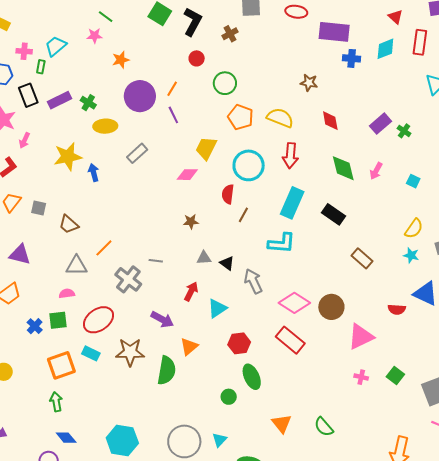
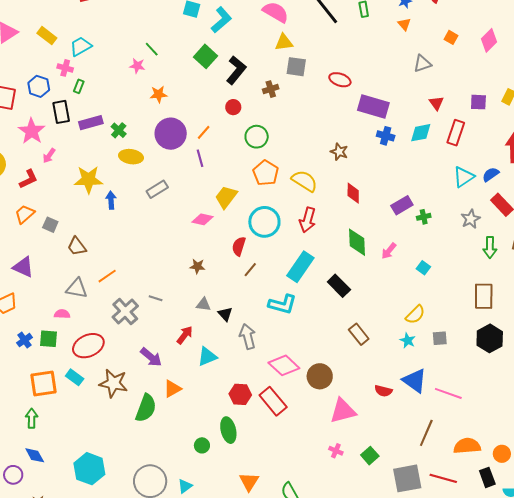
cyan trapezoid: (56, 46) -> (81, 46), moved
green cross: (404, 131) -> (424, 217), turned 32
red hexagon: (239, 343) -> (240, 394), moved

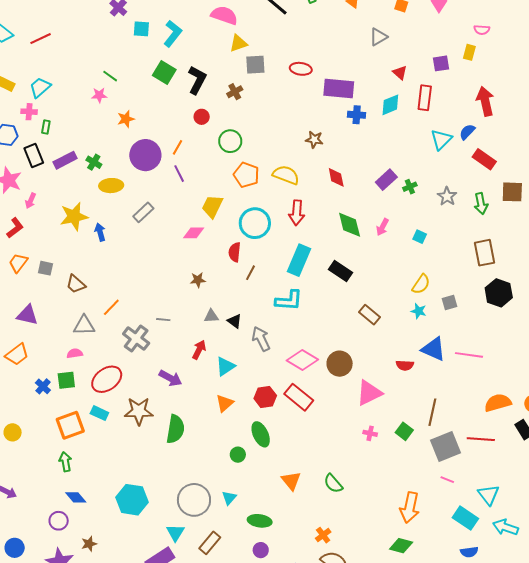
gray star: (471, 219) -> (447, 196), moved
orange triangle: (172, 389) -> (225, 403), moved
brown line: (426, 433) -> (432, 412), moved

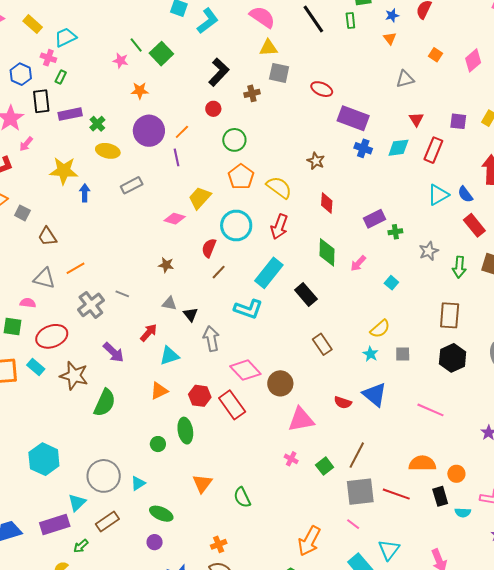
green square: (164, 73) -> (161, 54), moved
blue semicircle: (467, 132) -> (465, 194), turned -96
pink line: (469, 355) -> (430, 410), moved

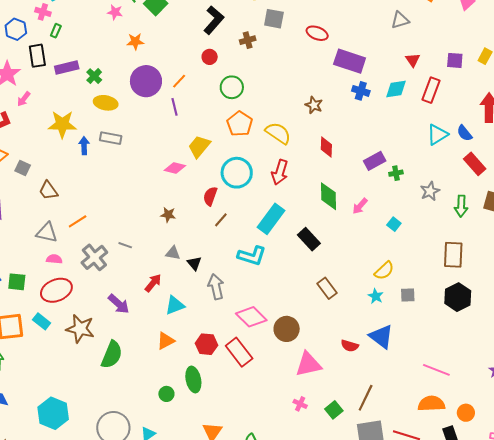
gray rectangle: (132, 185) -> (111, 138), moved, turned 40
pink semicircle: (28, 303) -> (54, 259), moved
pink line: (430, 410) -> (436, 370), moved

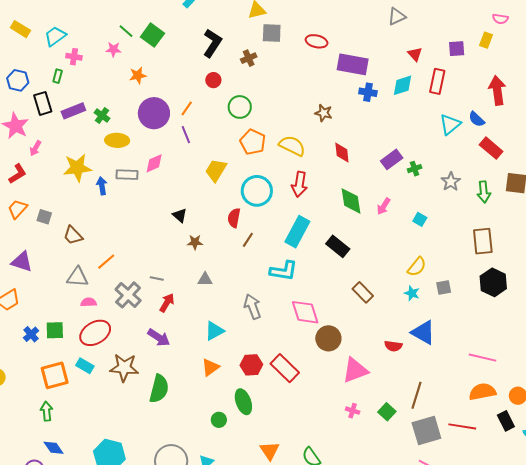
pink cross: (43, 12) -> (74, 57), moved
pink diamond: (175, 168) -> (154, 163), moved, turned -30
black triangle: (194, 263) -> (180, 215), moved
red arrow: (153, 283) -> (167, 303), moved
pink diamond: (251, 317) -> (305, 312), moved, turned 36

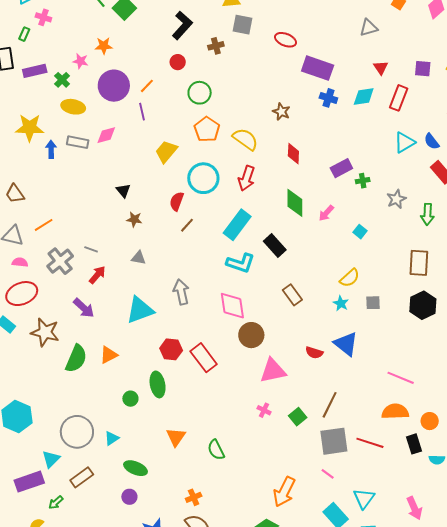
pink star: (113, 49) -> (80, 61), moved
cyan L-shape: (284, 271) -> (240, 263), moved
cyan triangle: (214, 331) -> (140, 310), size x1.4
orange triangle: (210, 367) -> (109, 355), moved

